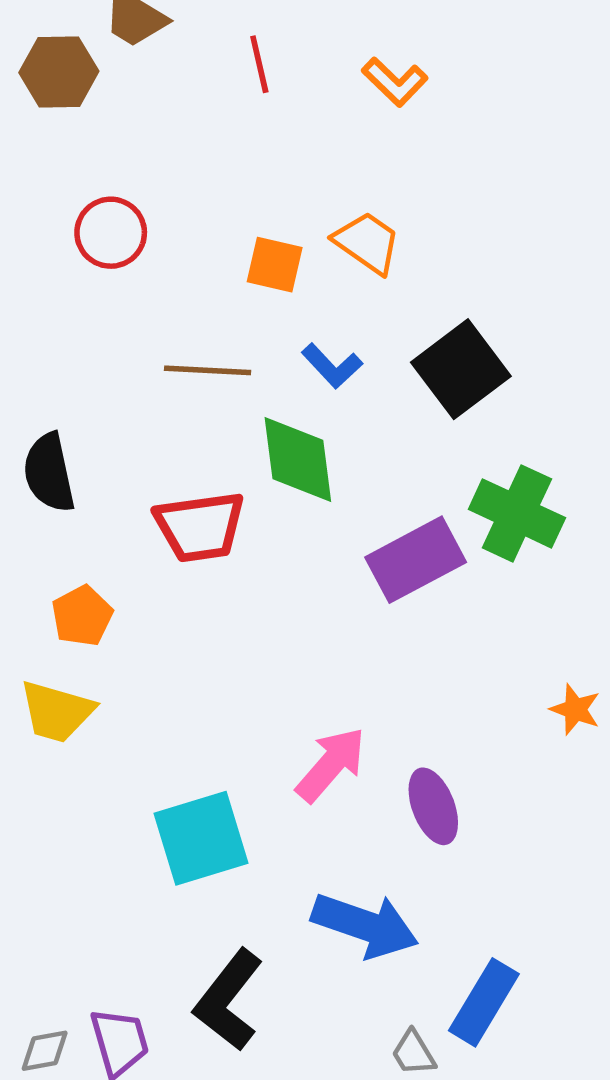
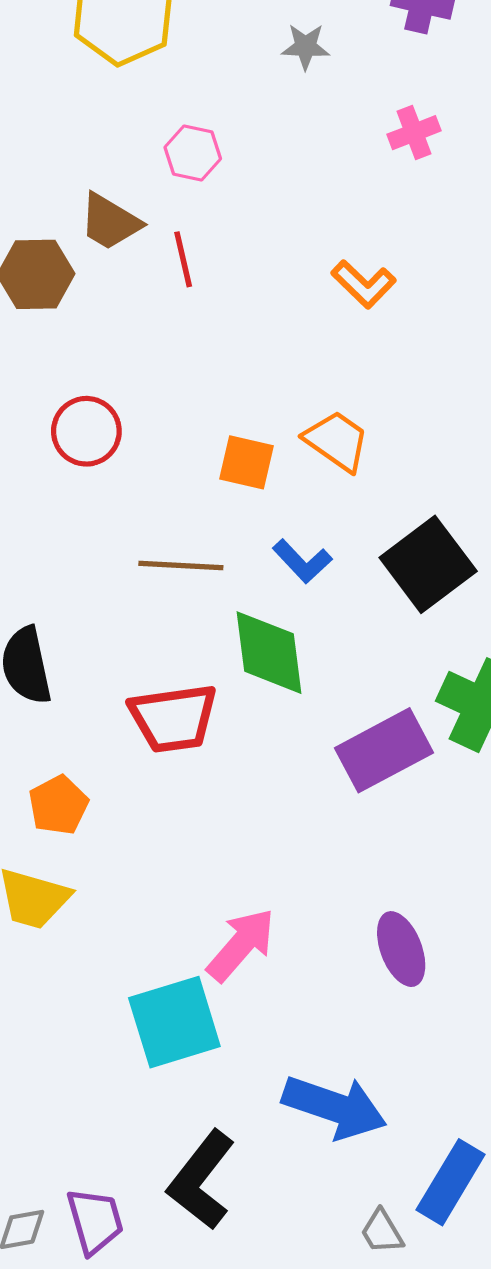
red line: (259, 64) -> (183, 259), moved
pink arrow: (331, 764) -> (241, 945), moved
purple ellipse: (433, 806) -> (401, 949), moved

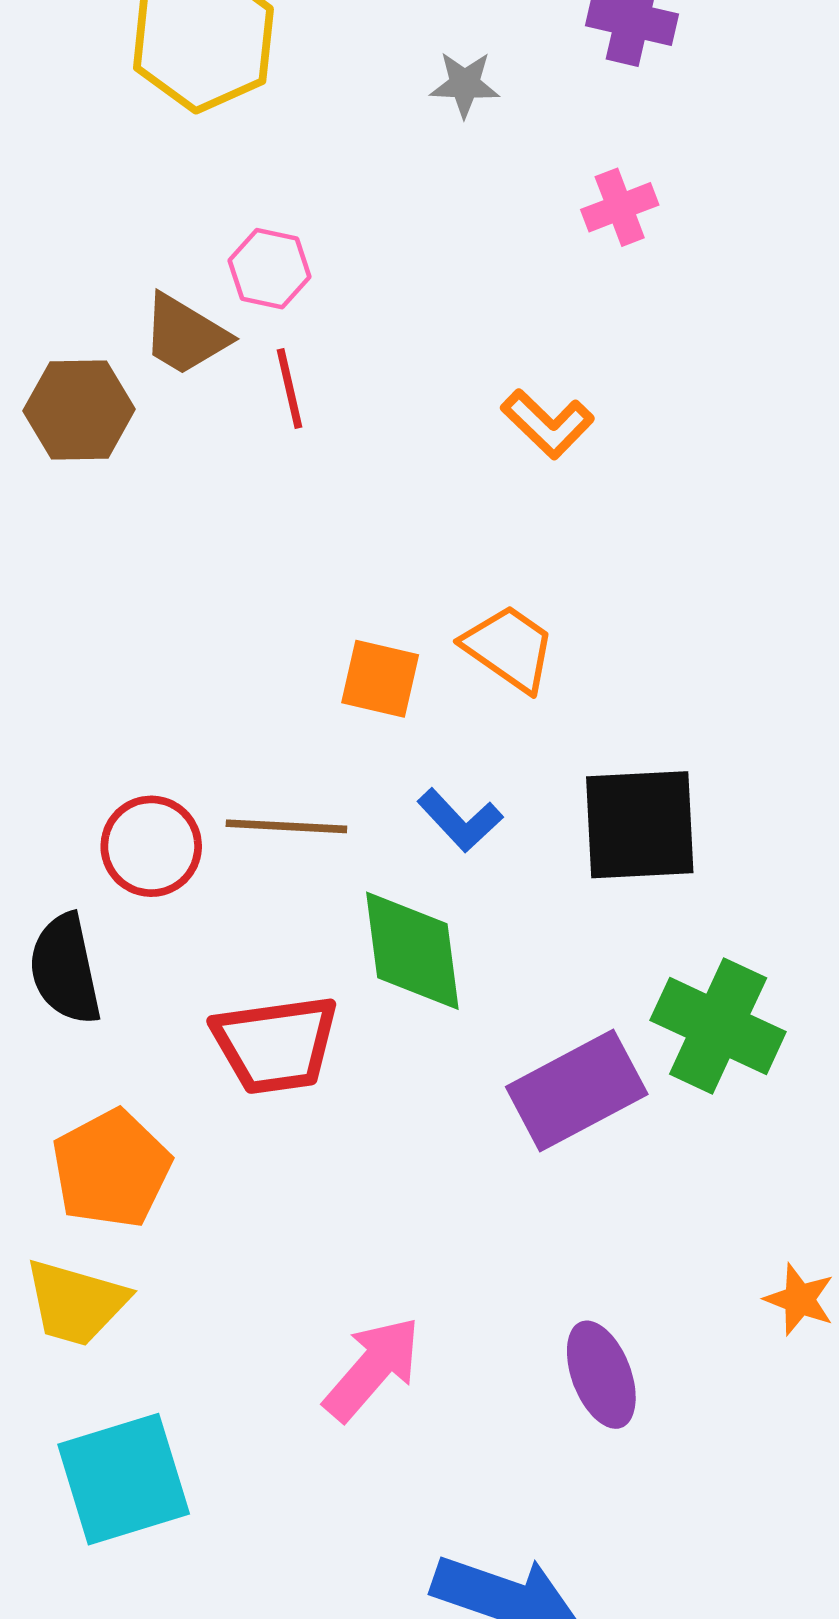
pink hexagon: (193, 153) -> (269, 269), moved
red circle: (86, 431) -> (151, 846), moved
black square: (428, 564) -> (640, 825), turned 34
orange pentagon: (58, 805) -> (111, 1169), size x1.4
cyan square: (174, 1022) -> (124, 1479), moved

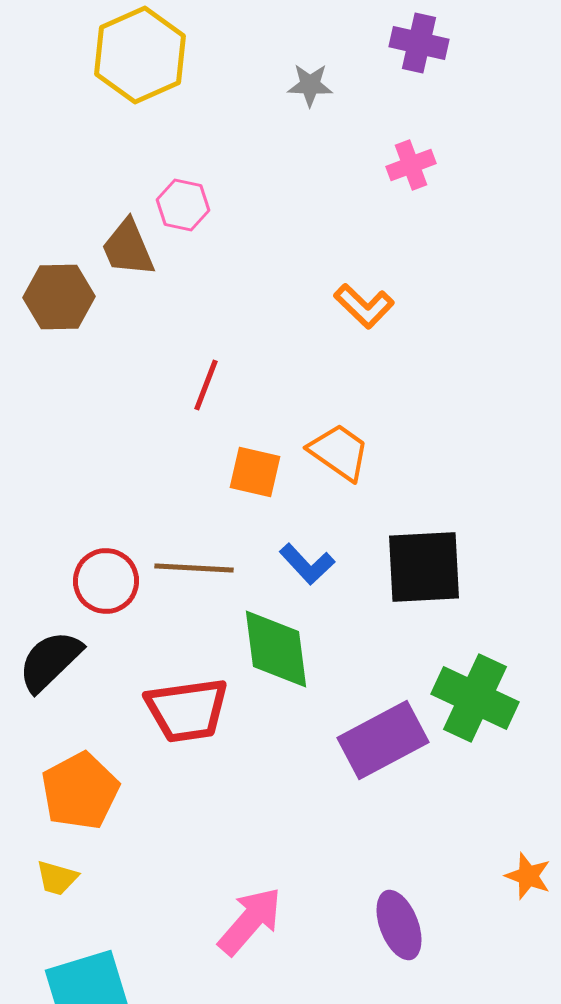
brown trapezoid: (185, 335) -> (128, 248), turned 36
red line: (289, 389) -> (206, 385), moved, turned 34
black semicircle: (65, 969) -> (50, 661), turned 58
yellow trapezoid: (76, 1302) -> (57, 878), size x0.6

